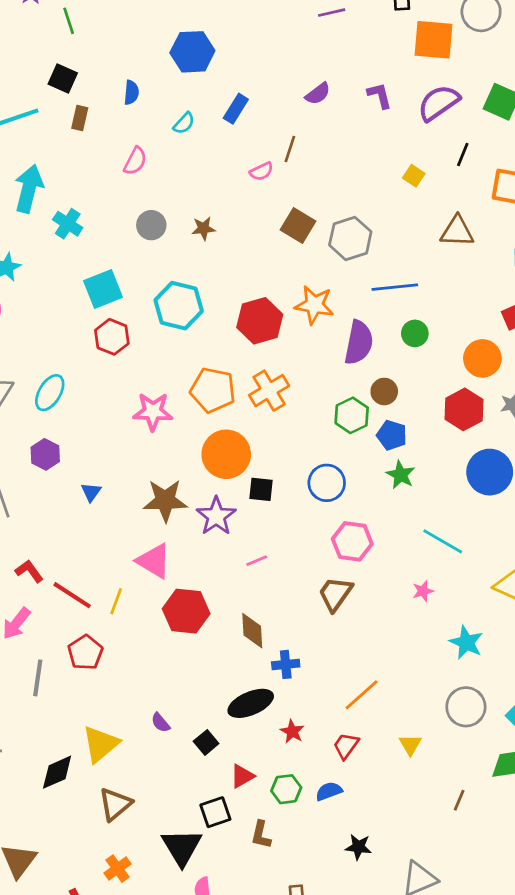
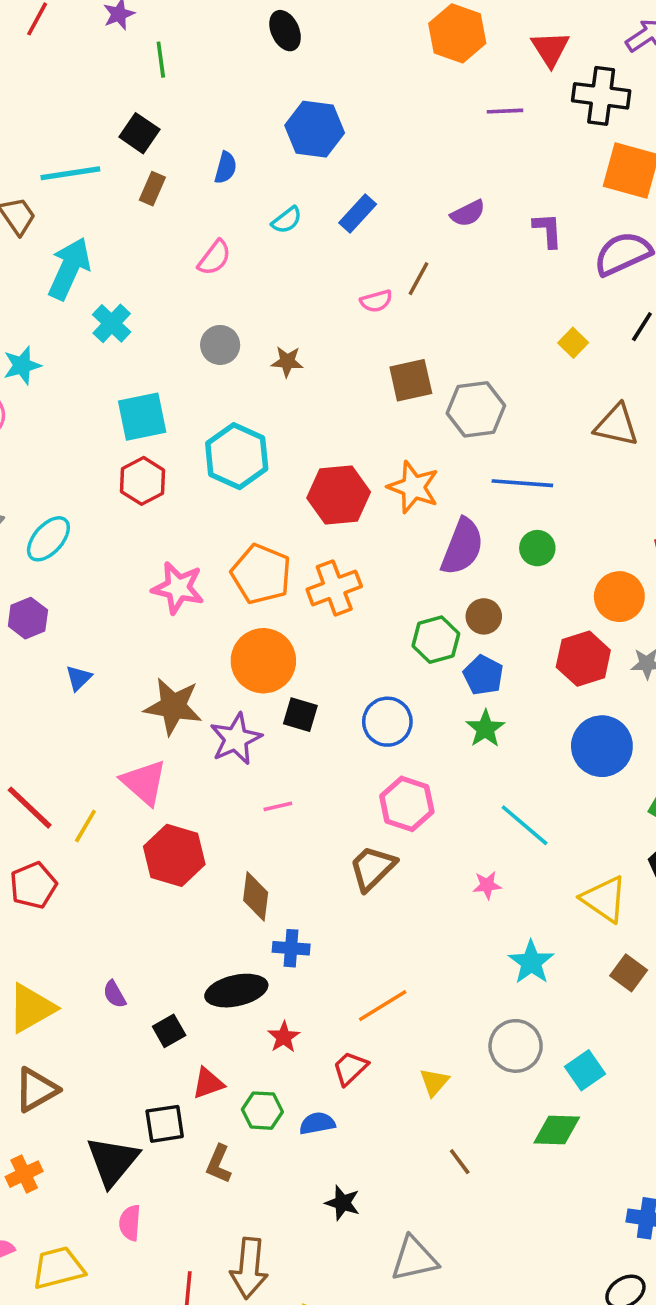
brown square: (298, 226) -> (411, 380), turned 36
brown line: (459, 800) -> (460, 1162), moved, turned -70

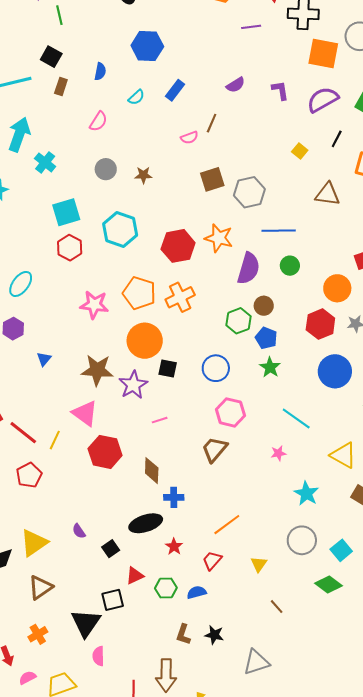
green diamond: (557, 1130) -> (329, 584), turned 40
brown L-shape: (219, 1164) -> (183, 634), moved

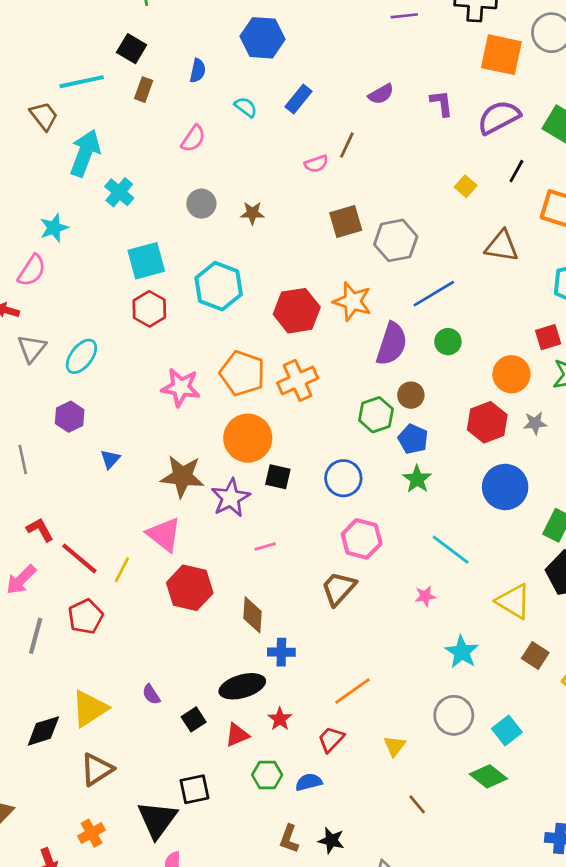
cyan semicircle: (136, 97) -> (246, 107), turned -102
blue line: (279, 231) -> (434, 294), turned -32
red triangle: (135, 576) -> (237, 735), moved

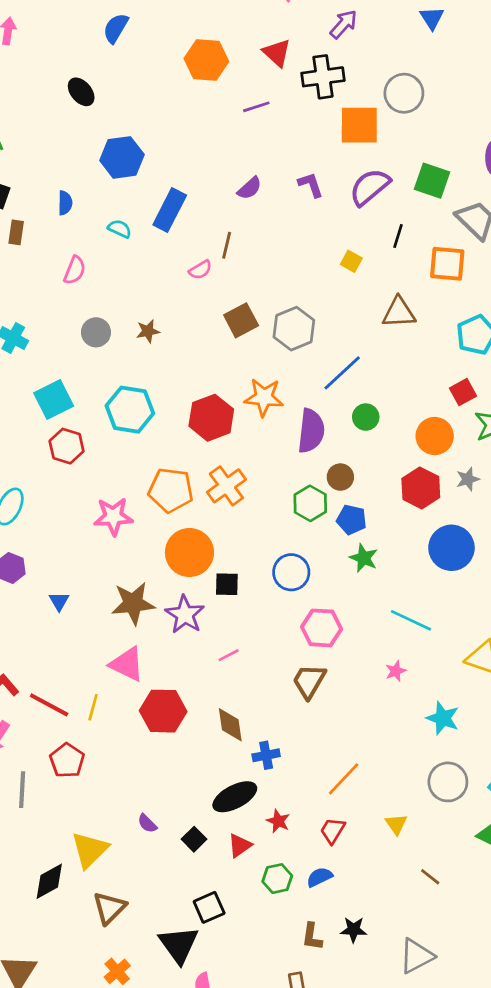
blue rectangle: (298, 99) -> (170, 210), size x1.4

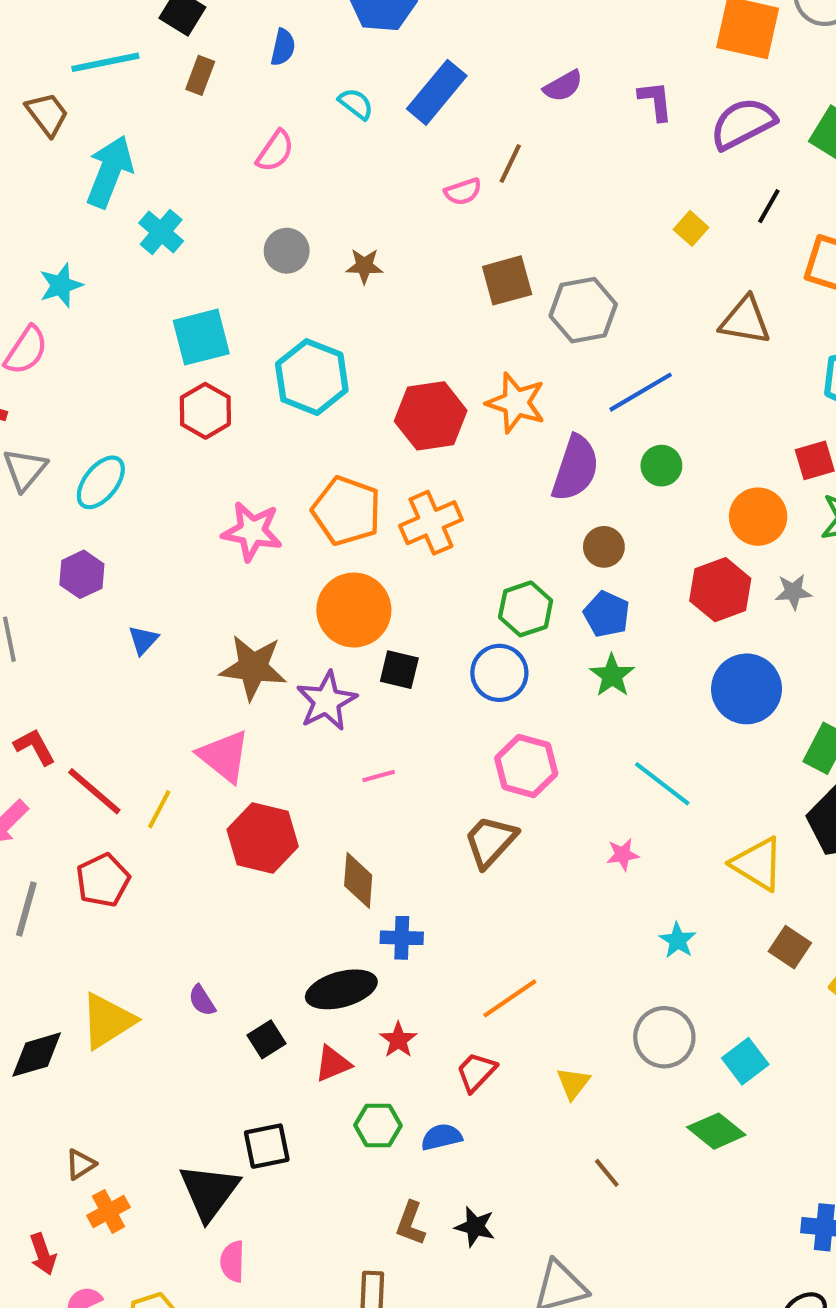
green hexagon: (310, 503) -> (526, 609), moved
cyan star: (443, 718) -> (678, 940), size x0.7
brown triangle: (109, 908) -> (80, 1164), moved, size x0.6

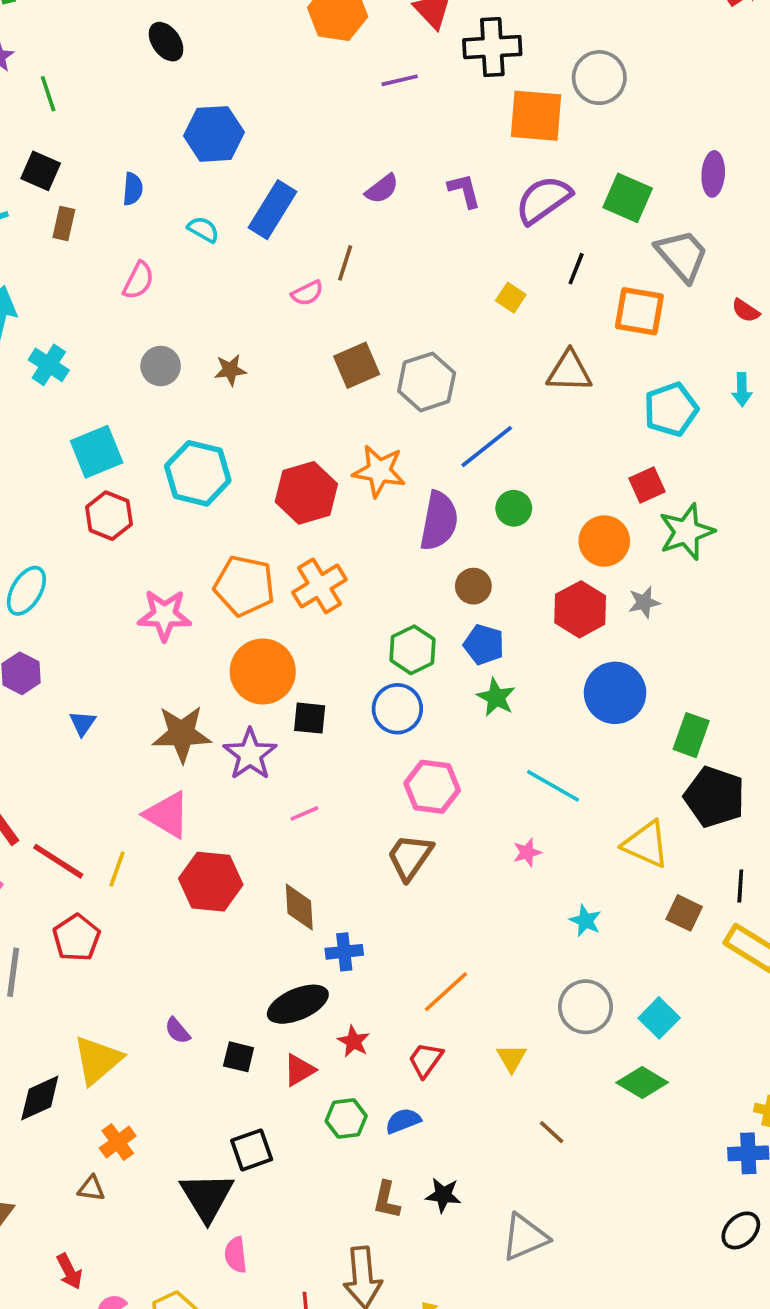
black square: (267, 1039) -> (239, 1057), turned -36
brown triangle: (80, 1164) -> (91, 1188), turned 48
orange cross: (109, 1211) -> (118, 1142), moved

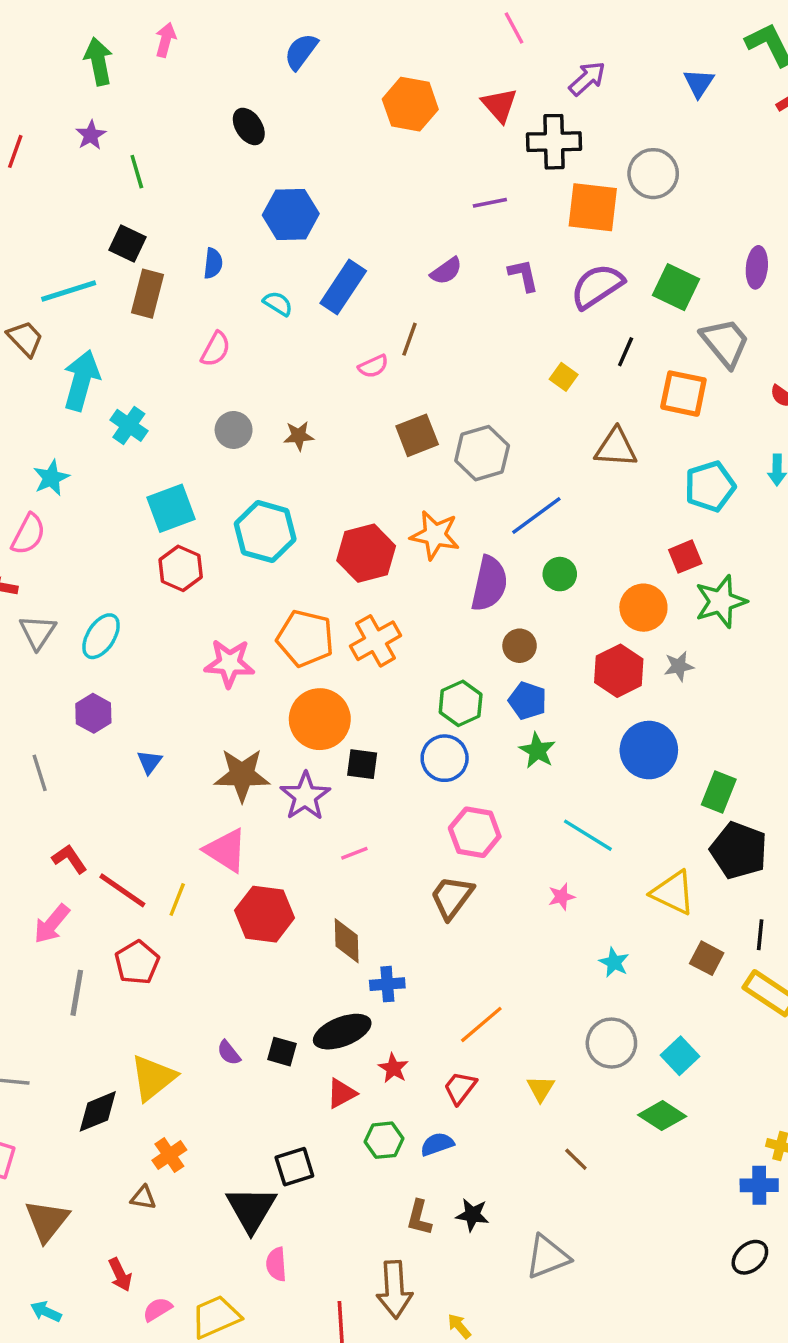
purple line: (400, 80) -> (490, 203), moved
brown rectangle: (64, 223) -> (148, 294), size x1.5
black square: (239, 1057) -> (282, 1052), moved

